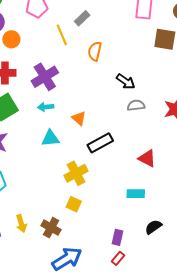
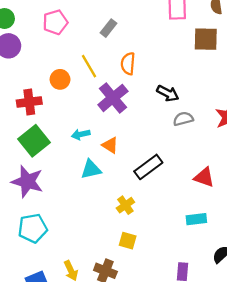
yellow line: (62, 35) -> (89, 66), moved
orange circle: (11, 39) -> (60, 79), moved
purple cross: (45, 77) -> (113, 98), moved
orange triangle: (79, 118) -> (110, 145), moved
yellow cross: (76, 173) -> (125, 205), size x0.7

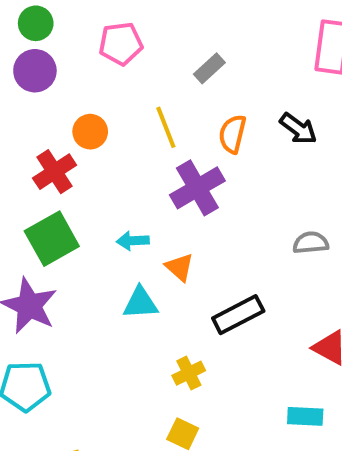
orange circle: (60, 79) -> (90, 132), moved
black arrow: (168, 93) -> (298, 129), moved
red cross: (29, 102) -> (55, 172), turned -35

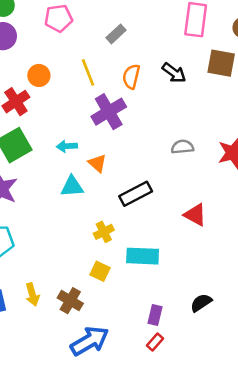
cyan rectangle: (305, 416) -> (143, 256), moved, size x1.4

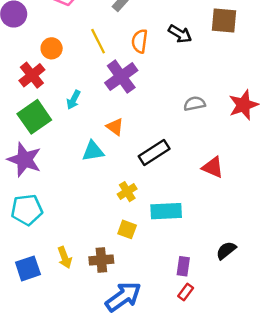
cyan arrow: (67, 146) -> (73, 100), moved, turned -54
brown cross: (70, 301) -> (101, 260), turned -30

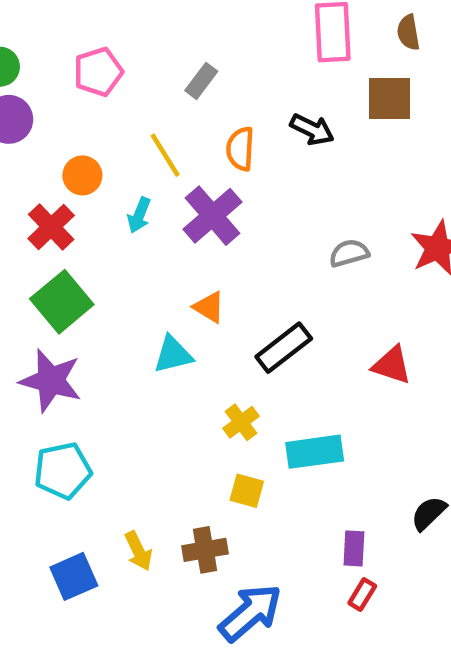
cyan arrow: (73, 100) -> (139, 215), moved

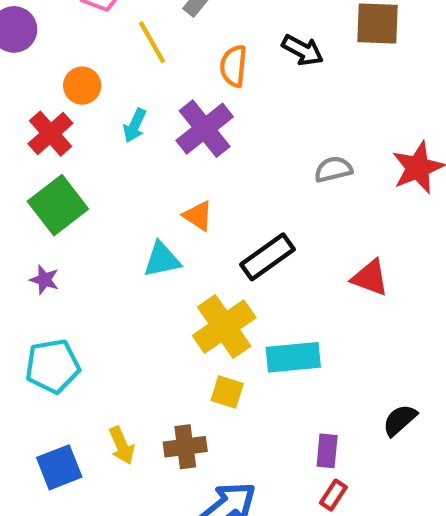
yellow line: (165, 155) -> (152, 42), moved
purple star: (51, 380) -> (44, 280), size x0.5
yellow cross: (241, 422) -> (224, 327), size x1.8

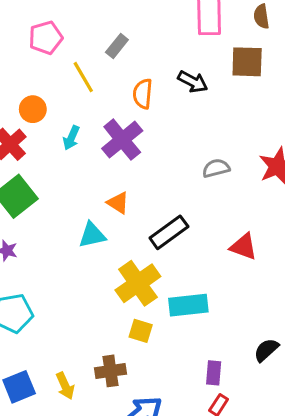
yellow arrow: (122, 445) -> (65, 386), moved

